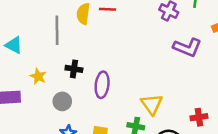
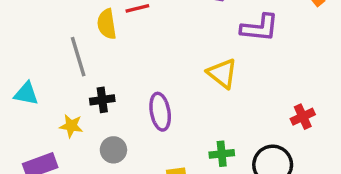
black cross: (74, 69) -> (102, 100), moved
yellow triangle: (152, 104) -> (222, 73), moved

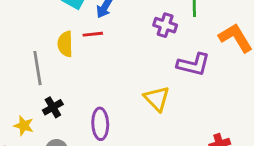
black cross: (102, 100) -> (53, 107), turned -30

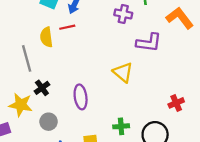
yellow star: (24, 126) -> (21, 105), size x1.5

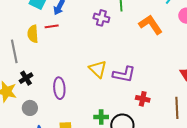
purple L-shape: (149, 43) -> (124, 74), moved
red cross: (176, 103) -> (143, 99), turned 32
green cross: (121, 126) -> (101, 117), moved

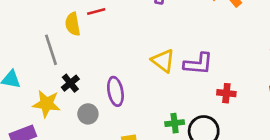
gray circle: (30, 108) -> (88, 114), moved

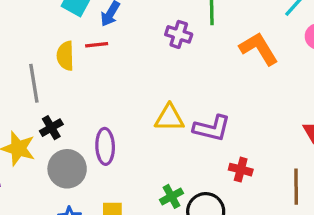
yellow triangle: (163, 61) -> (169, 118), turned -45
gray circle: (88, 114) -> (67, 169), size x1.5
green cross: (175, 123) -> (172, 196), turned -30

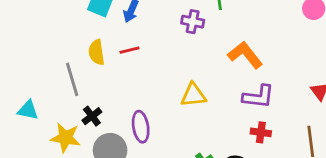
red line: (97, 45) -> (129, 50), moved
orange L-shape: (259, 49) -> (245, 55), moved
purple L-shape: (212, 128) -> (258, 97), moved

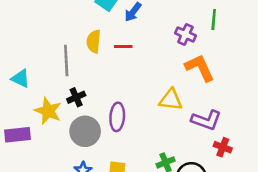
orange L-shape: (245, 55) -> (200, 68), moved
purple L-shape: (258, 97) -> (206, 120), moved

